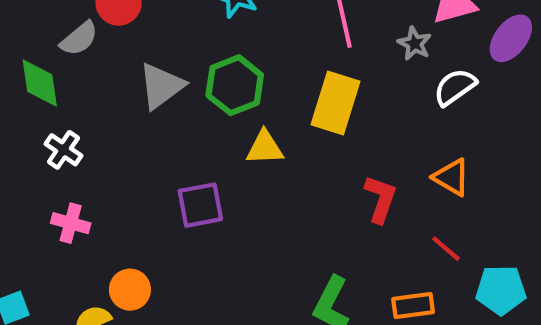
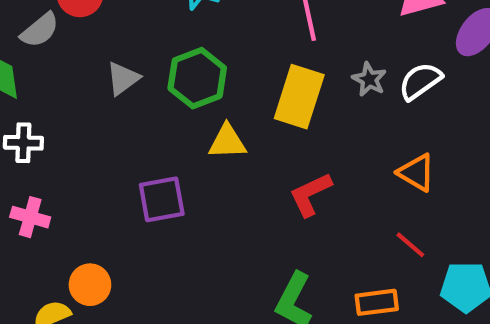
gray star: (415, 43) -> (369, 79), moved
gray triangle: (161, 86) -> (123, 79), size x0.7
white cross: (64, 150) -> (23, 143), turned -33
red L-shape: (380, 199) -> (310, 194), moved, turned -135

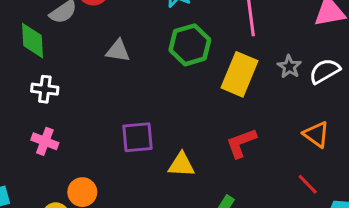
green hexagon: (197, 78) -> (190, 45), moved
gray triangle: (123, 79) -> (118, 51), turned 40
yellow triangle: (227, 142) -> (181, 165), moved

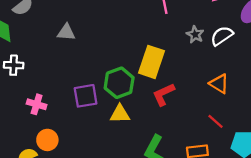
green hexagon: (190, 45) -> (119, 83), moved
yellow rectangle: (240, 74) -> (152, 62), moved
pink cross: (45, 141) -> (37, 104), moved

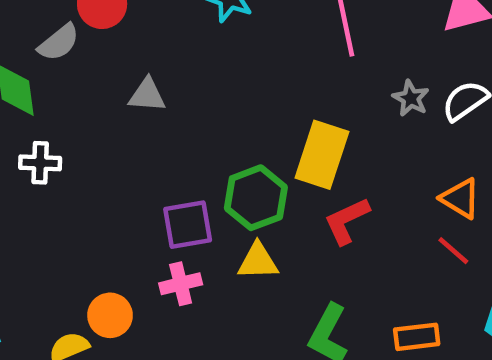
pink cross: (37, 104) -> (181, 284), moved, turned -30
red line: (215, 121) -> (453, 251), moved

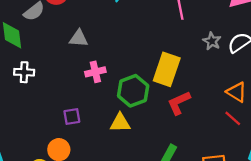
purple square: (188, 225) -> (72, 116), moved, size x0.7
yellow triangle: (258, 261) -> (120, 123), moved
pink cross: (181, 284) -> (95, 72), moved

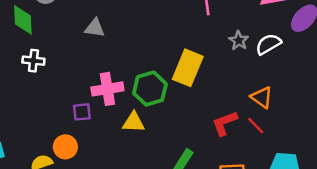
pink cross: (95, 72) -> (107, 89), moved, size x1.4
red L-shape: (179, 103) -> (225, 123), moved

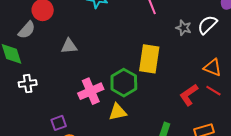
purple square: (82, 112) -> (59, 123), moved

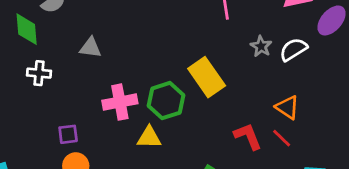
gray triangle: (69, 46) -> (90, 48), moved
yellow rectangle: (149, 59) -> (207, 77), turned -56
red L-shape: (189, 95) -> (248, 136), turned 90

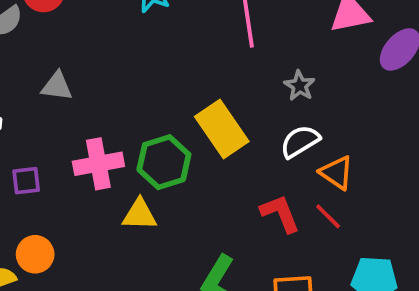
white semicircle: (293, 49) -> (300, 142), moved
purple square: (68, 134) -> (26, 181), moved

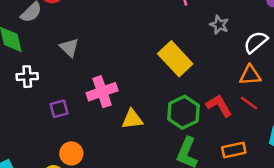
gray triangle: (57, 86) -> (69, 48), turned 45
white semicircle: (300, 142) -> (256, 42), moved
green hexagon: (164, 162) -> (183, 112), moved
orange triangle: (337, 173) -> (250, 75), turned -30

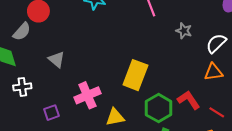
yellow rectangle: (175, 59) -> (135, 75), moved, turned 68
red line: (249, 103) -> (217, 112), moved

